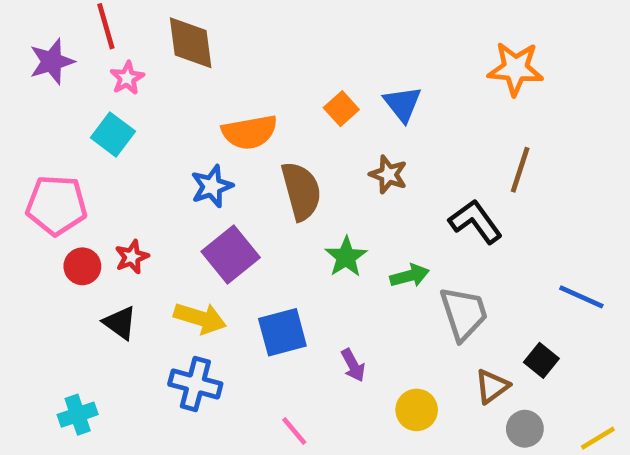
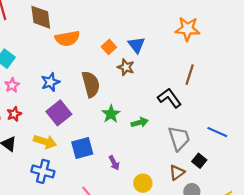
pink star: (127, 78) -> (12, 85), moved
orange semicircle: (249, 132) -> (67, 38), moved
brown star: (388, 175) -> (126, 67), moved
gray trapezoid: (464, 313) -> (179, 138), moved

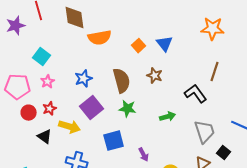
brown star: (126, 67) -> (155, 76), moved
green star: (111, 114) -> (128, 109), moved, turned -30
yellow arrow: (45, 142) -> (70, 127), moved

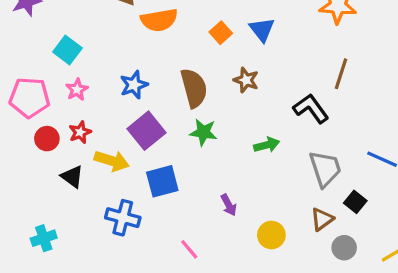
blue square: (114, 141) -> (162, 181), moved

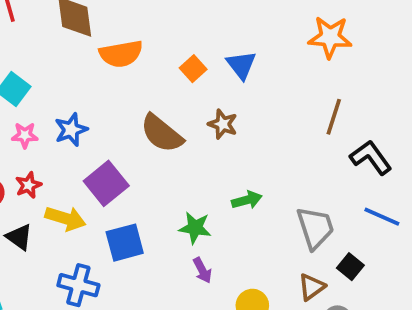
blue star: (134, 85) -> (71, 130), moved
brown semicircle: (194, 88) -> (162, 133), turned 144
pink star: (77, 90) -> (25, 135), turned 30
black L-shape: (311, 109) -> (371, 157), moved
green star: (203, 132) -> (195, 228), moved

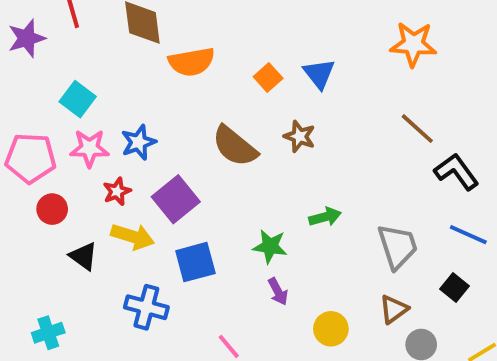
brown line: (334, 117) -> (417, 129), turned -66
pink star: (25, 135) -> (89, 148), size x1.4
red star: (28, 185) -> (117, 191), moved
black square: (350, 267) -> (455, 288), moved

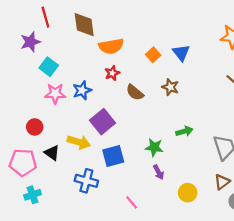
purple star: (27, 38) -> (30, 42), moved
brown semicircle: (235, 146) -> (135, 93), size x0.7
pink pentagon: (31, 158) -> (23, 162), moved
red star: (117, 191) -> (112, 73), moved

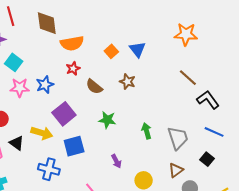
green arrow: (184, 131) -> (147, 131), moved, turned -91
green star: (154, 147) -> (107, 120), moved

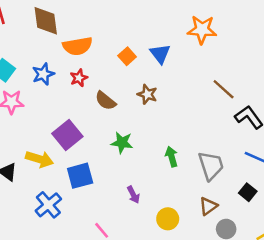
orange star: (186, 34) -> (202, 30), moved
blue star: (45, 85) -> (43, 74), moved
blue cross: (49, 169) -> (48, 205), turned 35

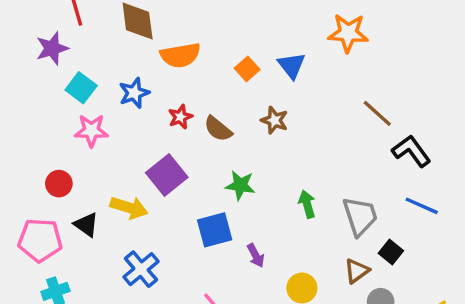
red star: (79, 78) -> (180, 117), moved
blue square: (80, 176) -> (215, 230), moved
black square: (248, 192) -> (391, 252), moved

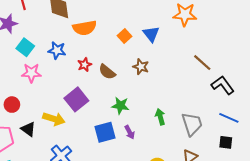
blue star: (134, 93) -> (57, 50), turned 30
black square: (391, 252) -> (226, 142), moved, turned -32
purple arrow: (256, 255) -> (130, 132), moved

